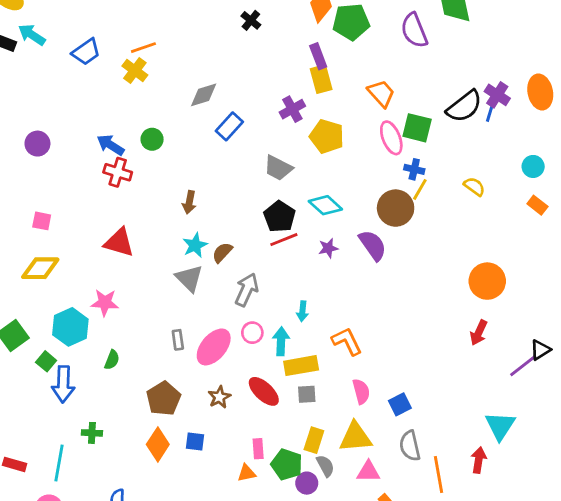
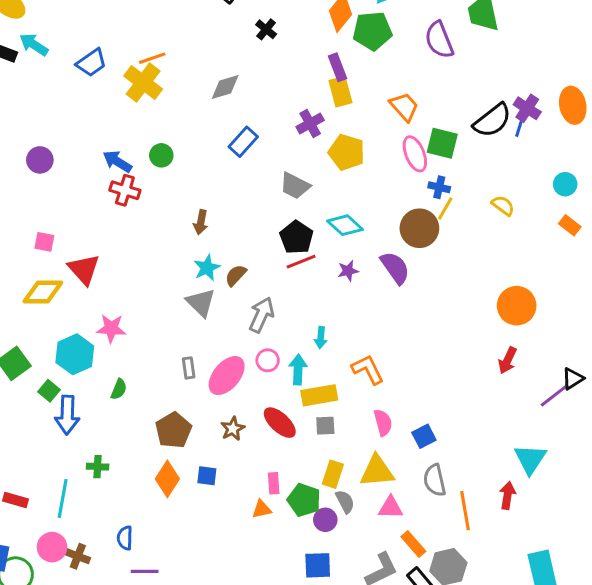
yellow cross: (135, 71) -> (143, 82), size x1.4
gray diamond: (204, 95) -> (225, 87), moved
red triangle: (119, 242) -> (84, 269), moved, turned 32

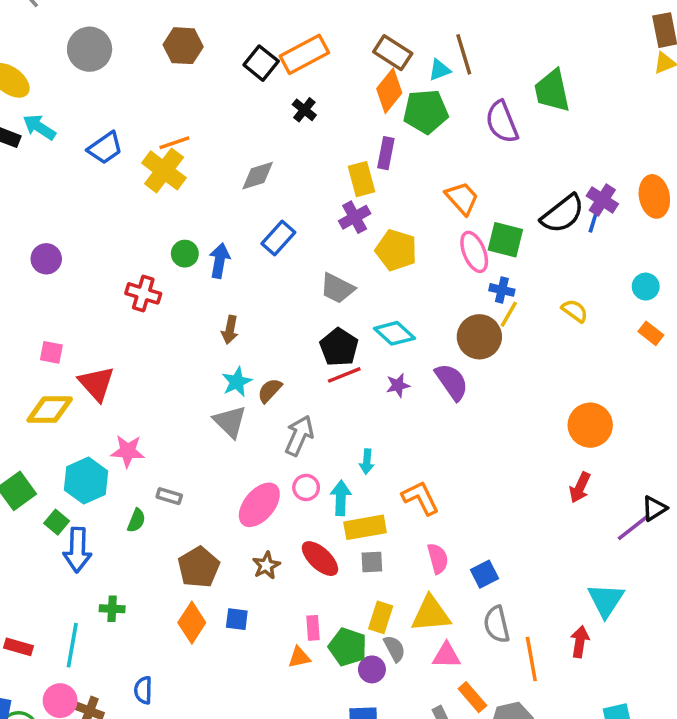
purple rectangle: (337, 67) -> (386, 153), turned 32
yellow rectangle: (340, 92) -> (362, 179), moved
blue arrow: (117, 161) -> (219, 261), moved, turned 68
gray rectangle: (189, 368) -> (169, 496), moved, turned -65

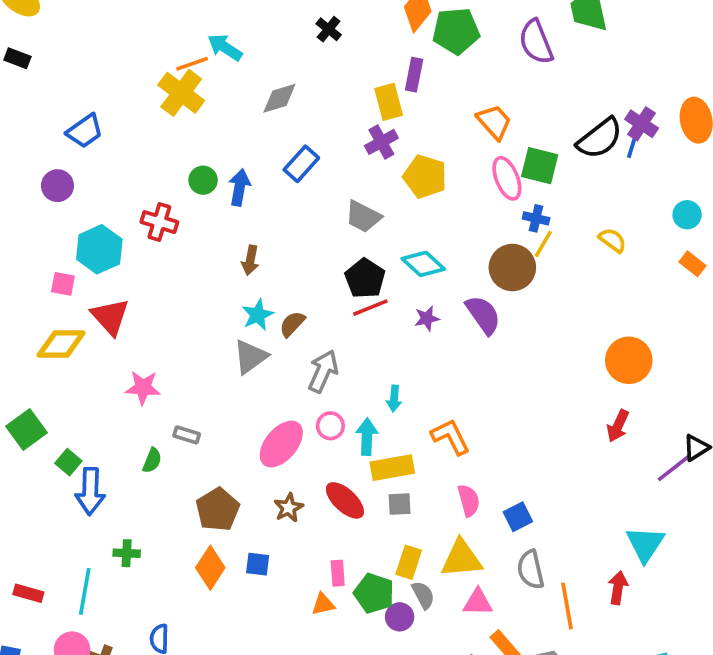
cyan arrow: (39, 127) -> (225, 47), moved
blue trapezoid: (105, 148) -> (85, 131), moved
gray triangle: (230, 422) -> (250, 357), turned 39
cyan hexagon: (86, 481) -> (99, 249), moved

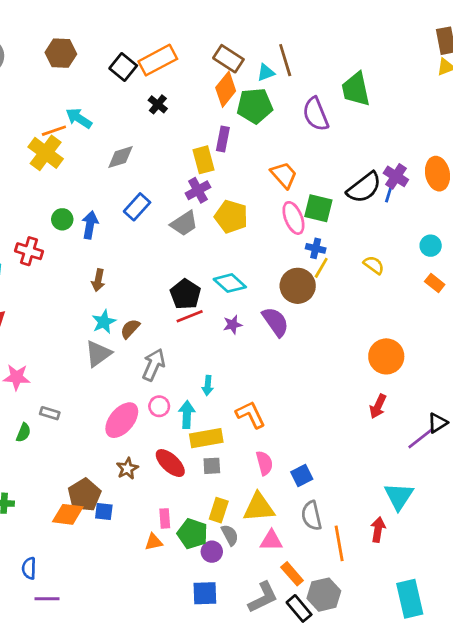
gray trapezoid: (363, 217) -> (184, 223), moved, turned -60
brown pentagon: (218, 510) -> (84, 495), moved
orange diamond: (210, 568) -> (68, 514), turned 64

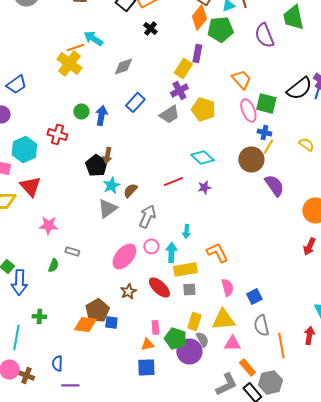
yellow rectangle: (203, 160) -> (183, 68), turned 48
black pentagon: (185, 294) -> (96, 165), moved
purple semicircle: (275, 322) -> (274, 185), moved
purple circle: (212, 552) -> (189, 351), size x1.6
blue square: (205, 593) -> (146, 367), moved

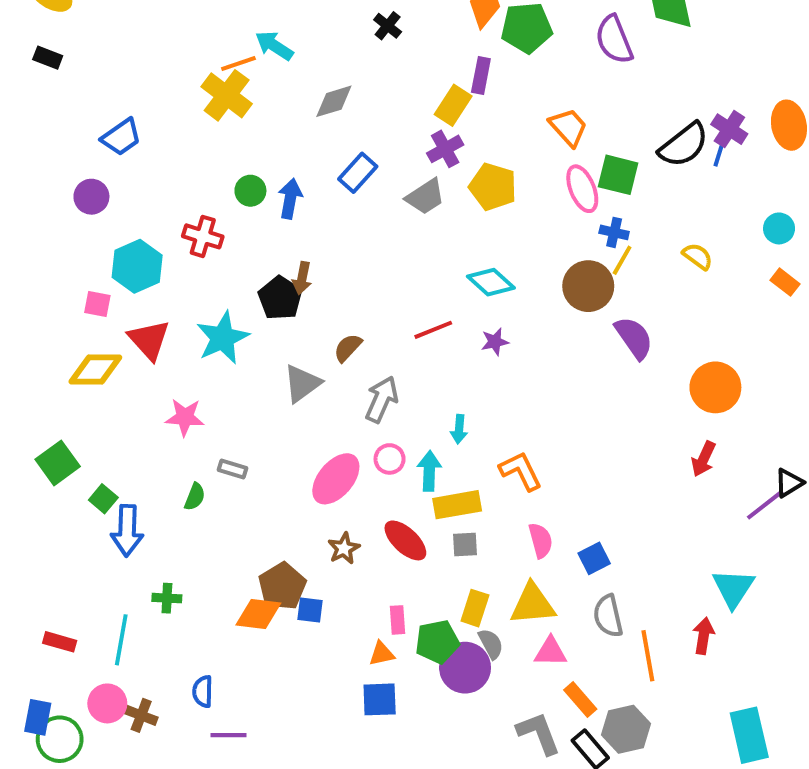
cyan star: (111, 185) -> (223, 338), moved, size x1.5
green pentagon: (175, 338) -> (437, 642), turned -30
gray L-shape: (226, 384) -> (539, 733), turned -85

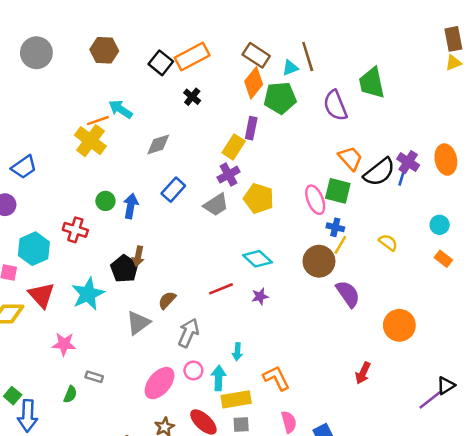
orange trapezoid: (568, 127) -> (350, 158), moved
red arrow: (704, 459) -> (363, 373), moved

